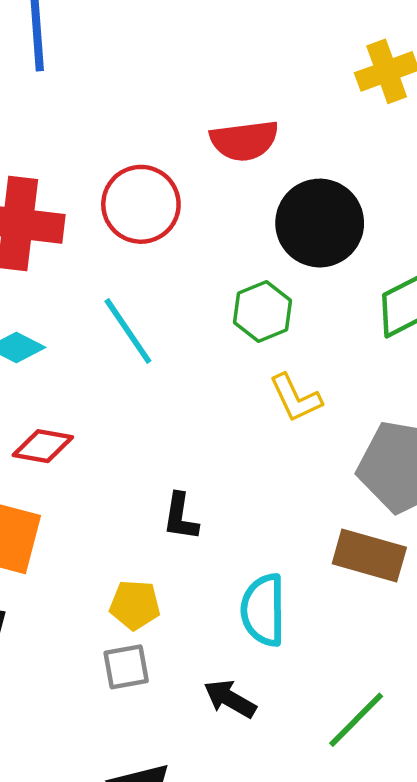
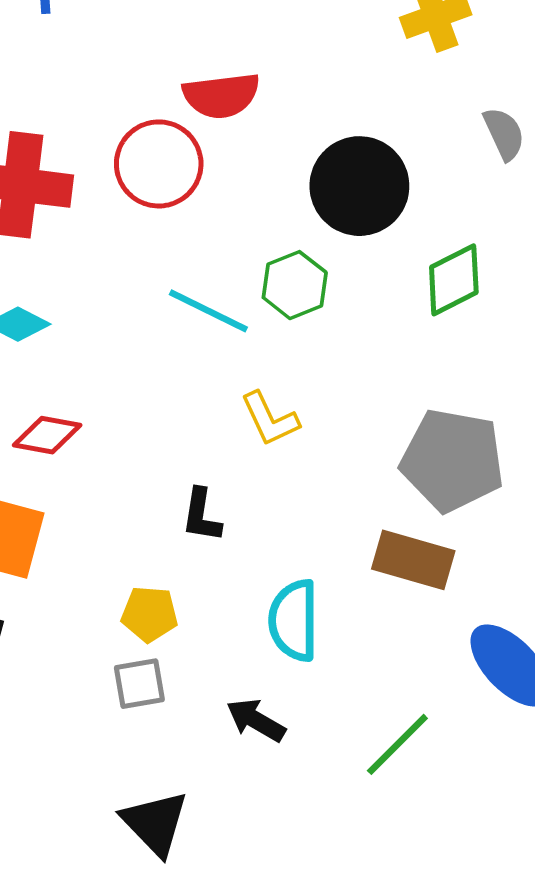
red semicircle: (244, 141) -> (221, 95), moved
cyan line: (128, 331) -> (208, 311), moved, turned -30
yellow L-shape: (296, 398) -> (270, 419), moved

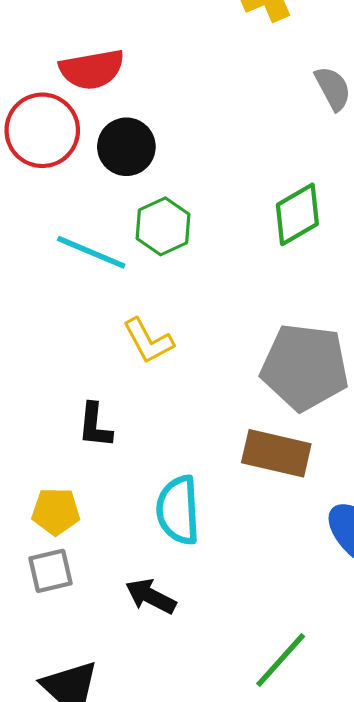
black circle: (359, 186) -> (126, 147), moved, size x0.7
green line: (397, 744) -> (281, 660), moved

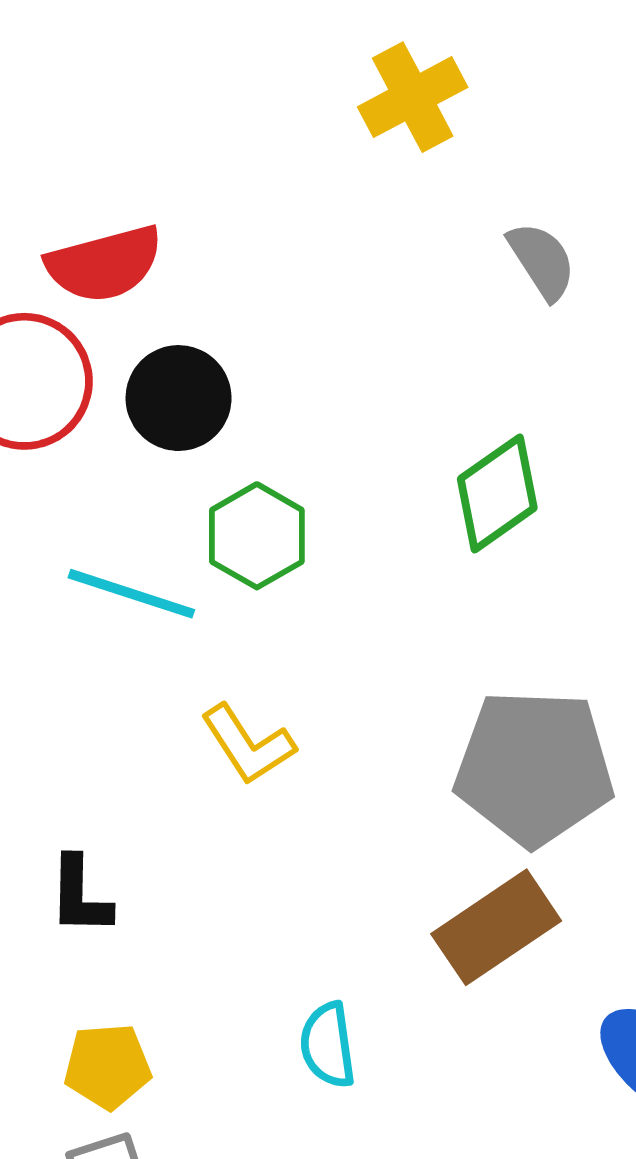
black L-shape: (95, 425) -> (80, 896), moved
brown rectangle: (276, 453) -> (496, 927), turned -42
cyan semicircle: (178, 510) -> (328, 1045), size x0.7

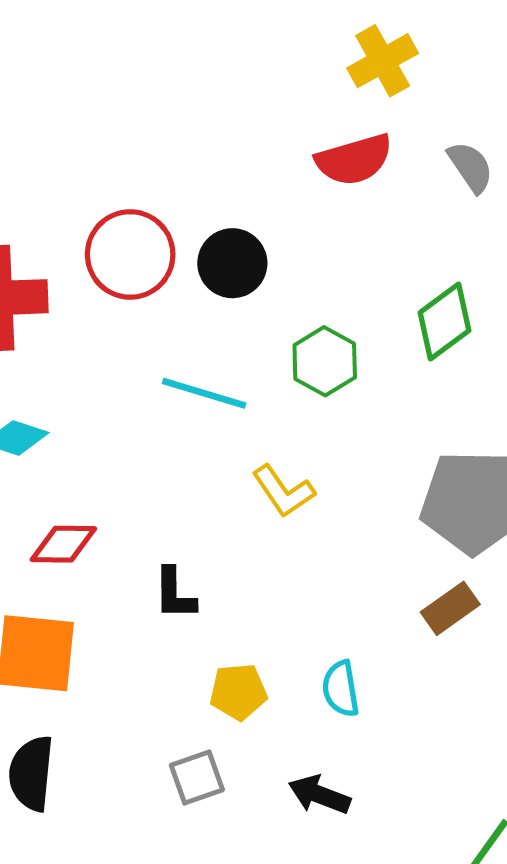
red semicircle: (104, 264) -> (354, 160), moved
green hexagon: (257, 536) -> (325, 361), moved
brown rectangle: (496, 927) -> (450, 608), size x0.7
yellow pentagon: (108, 1066) -> (238, 692), moved

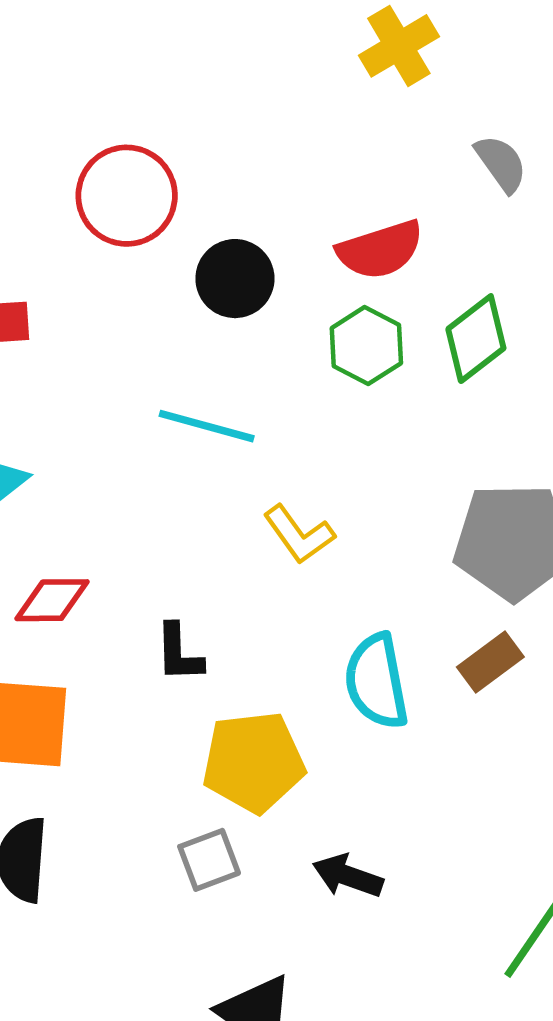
red semicircle: (354, 160) -> (380, 250), moved
red circle: (130, 254) -> (127, 196), moved
green hexagon: (325, 361) -> (366, 346), moved
cyan semicircle: (341, 689) -> (376, 681), moved, size x1.5
yellow pentagon: (238, 692) -> (253, 762), size x1.6

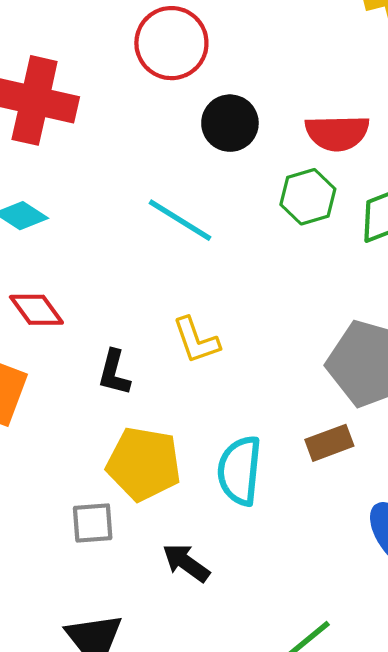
yellow L-shape: (299, 534) -> (196, 340), moved
red diamond: (52, 600) -> (36, 310), turned 38
cyan semicircle: (376, 681) -> (240, 471), moved

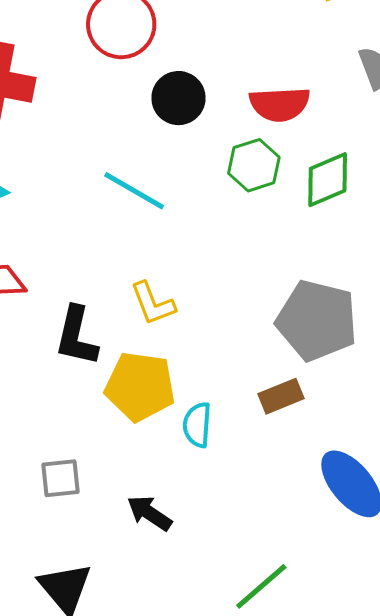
black L-shape: (114, 373) -> (76, 336), size x1.4
yellow pentagon: (144, 464) -> (140, 386), moved
cyan semicircle: (240, 471) -> (197, 425), size x0.7

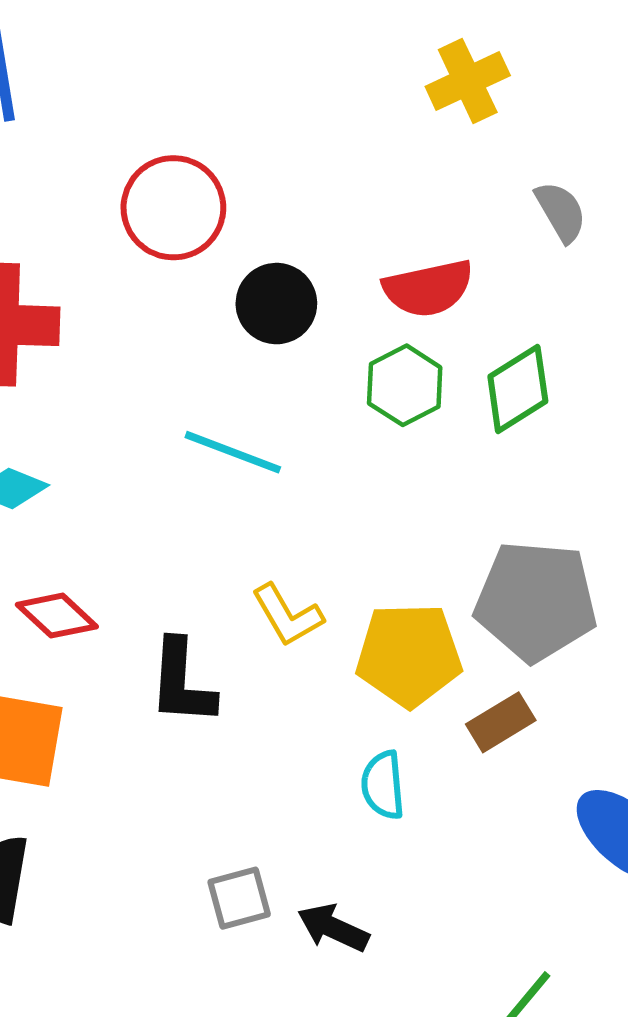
yellow pentagon: (140, 386) -> (409, 655), moved
gray square: (60, 478) -> (239, 898), moved

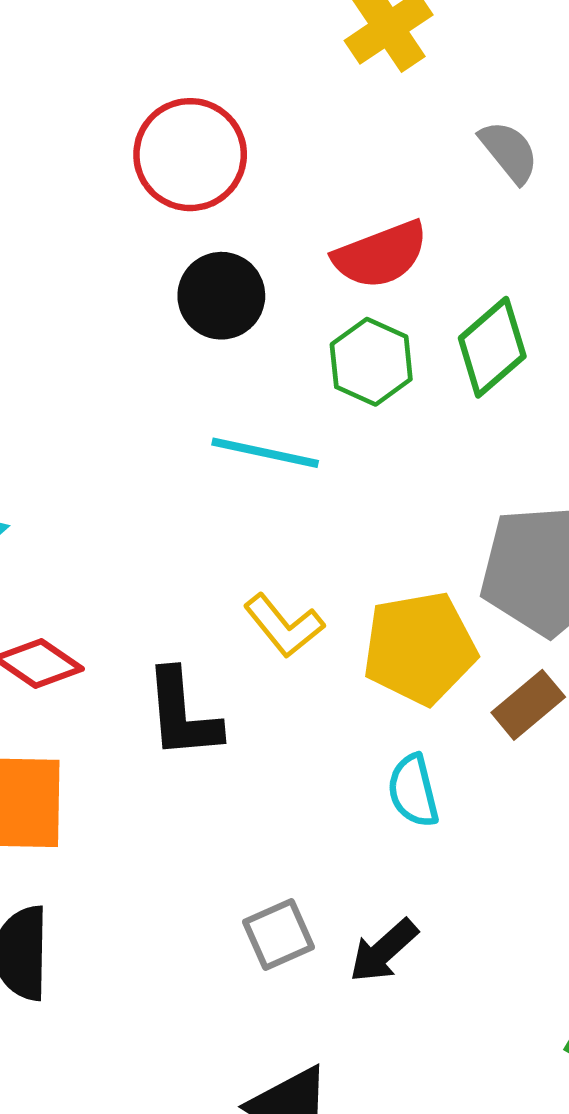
red circle: (173, 208) -> (190, 155), moved
cyan line: (233, 452) -> (265, 453), moved
black arrow: (333, 928) -> (383, 951), turned -58

